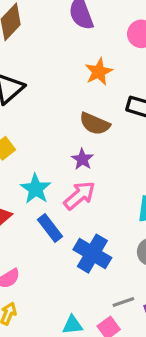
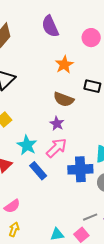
blue cross: (92, 254) -> (80, 169), moved, turned -30

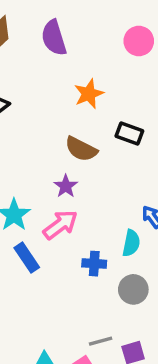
purple semicircle: (50, 26) -> (54, 38), moved
pink circle: (91, 38) -> (139, 41), moved
blue cross: (80, 169) -> (94, 264), size x0.6

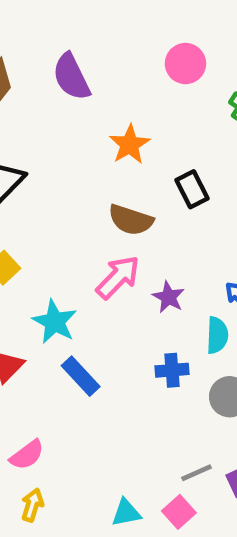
black rectangle: (129, 134) -> (192, 189), turned 52
purple star: (66, 186) -> (169, 297), moved
pink arrow: (60, 225) -> (118, 277), moved

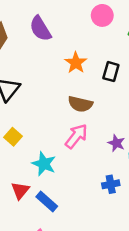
black rectangle: (192, 189) -> (111, 72), moved, turned 48
purple star: (169, 297) -> (116, 143), moved
blue rectangle: (81, 376) -> (47, 201), moved

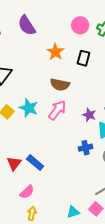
pink circle: (102, 15) -> (80, 25), moved
cyan star: (44, 164) -> (29, 108), moved
red triangle: (20, 190) -> (14, 163), moved

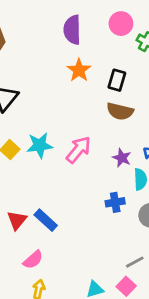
purple semicircle: (27, 25) -> (72, 30), moved, turned 30
pink circle: (80, 25) -> (121, 24), moved
brown semicircle: (60, 85) -> (120, 111), moved
cyan star: (29, 108) -> (40, 145), turned -30

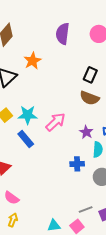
orange star: (79, 70) -> (32, 61), moved
blue rectangle: (46, 220) -> (26, 139), moved
pink semicircle: (33, 260) -> (12, 198), turned 70

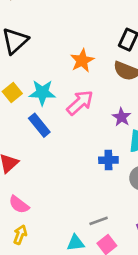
orange star: (32, 61) -> (82, 61), moved
gray line: (86, 210) -> (99, 221), moved

